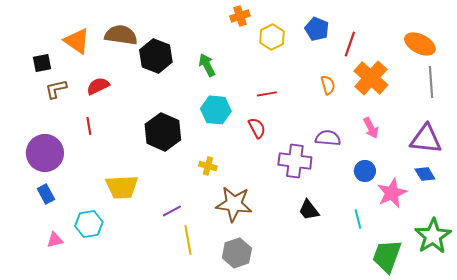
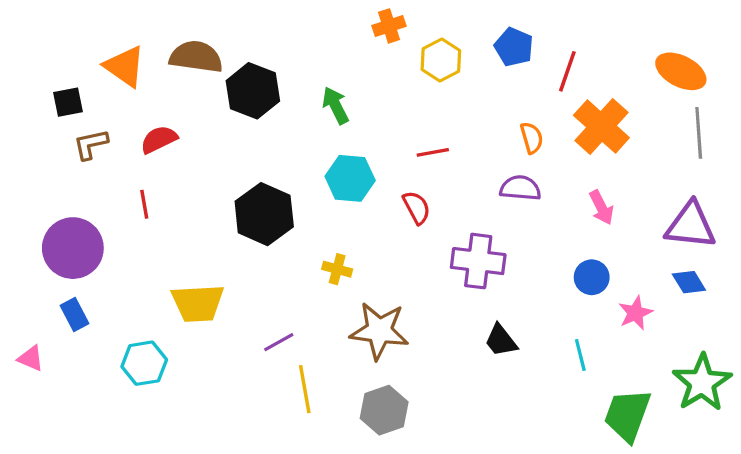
purple semicircle: (328, 138) -> (520, 188), moved
pink star: (392, 193) -> (635, 313), size x0.7
pink triangle: (55, 240) -> (31, 358), moved, turned 36

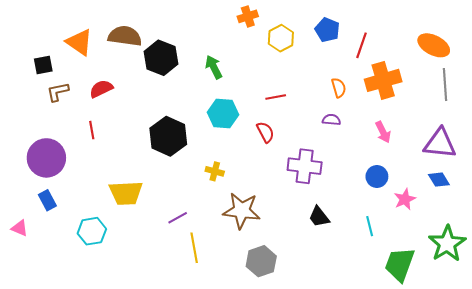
orange cross: (601, 126) -> (383, 80), turned 32
purple semicircle: (520, 188) -> (331, 120), size x0.7
gray hexagon: (384, 410) -> (261, 261), moved

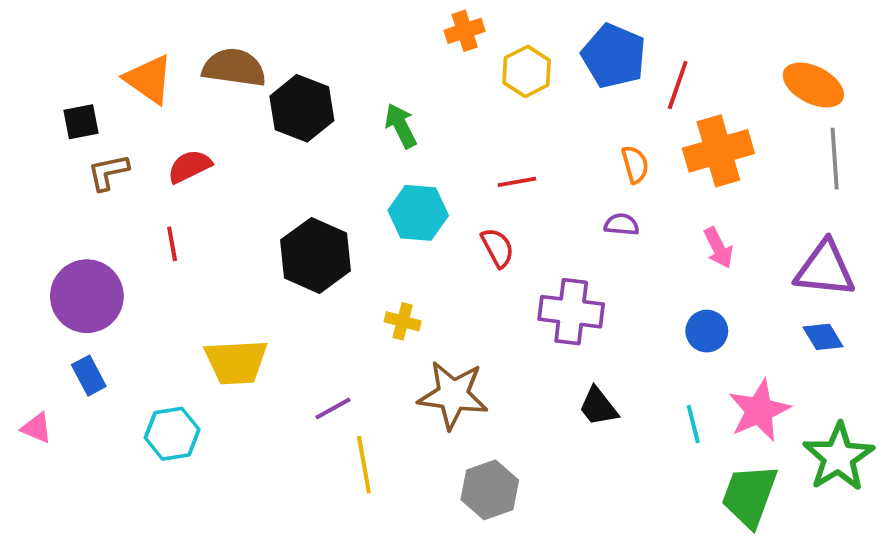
blue pentagon: (327, 30) -> (614, 56), size x1.4
pink star: (405, 199) -> (759, 410), moved, size x1.5

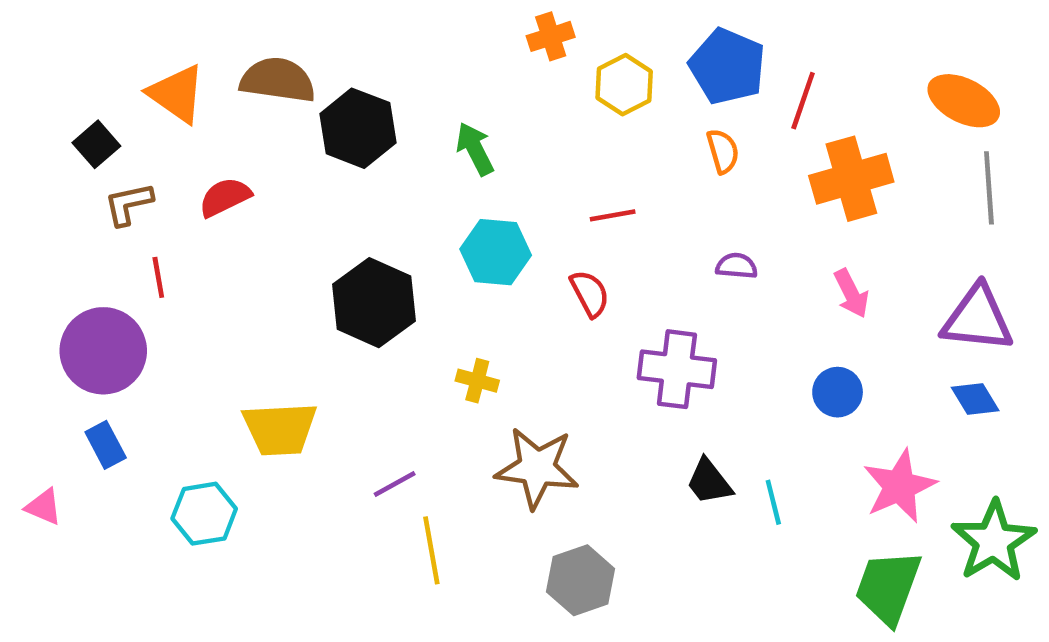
black square: (81, 122) -> (96, 144), turned -30
orange semicircle: (635, 164) -> (723, 151), moved
red line: (172, 244) -> (158, 277), moved
cyan line: (693, 424) -> (773, 502), moved

